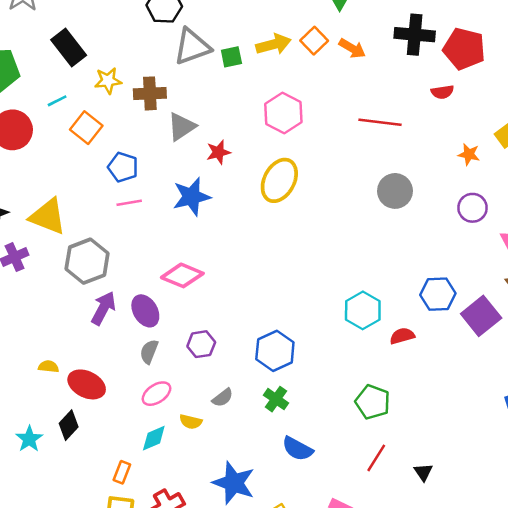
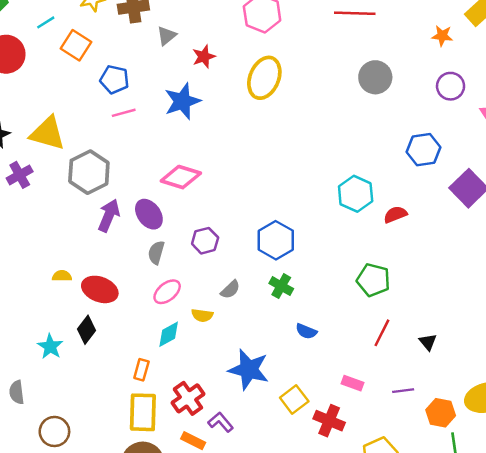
gray triangle: (182, 127) -> (167, 36), size x0.7
blue hexagon: (438, 294) -> (423, 150), moved
blue semicircle: (297, 449) -> (306, 331), size x0.7

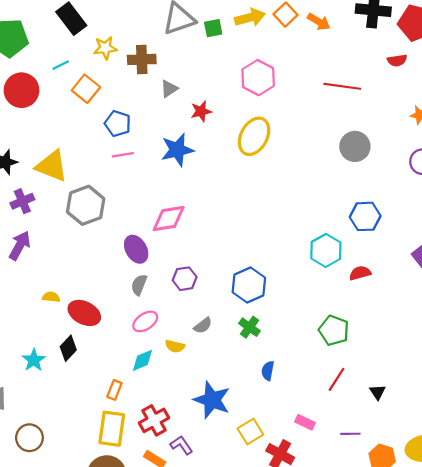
blue hexagon: (423, 150) -> (365, 216), moved
pink diamond: (181, 177) -> (169, 219), turned -32
purple arrow: (109, 215) -> (20, 246), moved
blue semicircle: (306, 331) -> (268, 371), turned 72

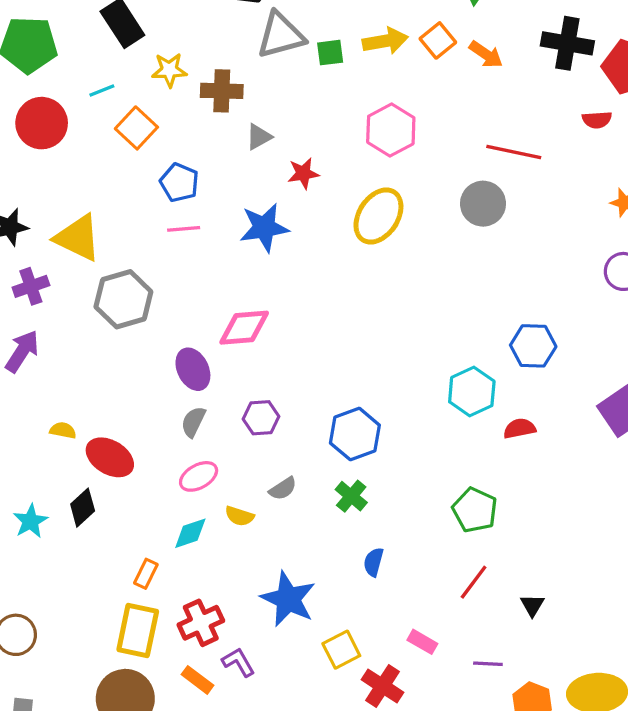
gray circle: (355, 146) -> (483, 204), moved

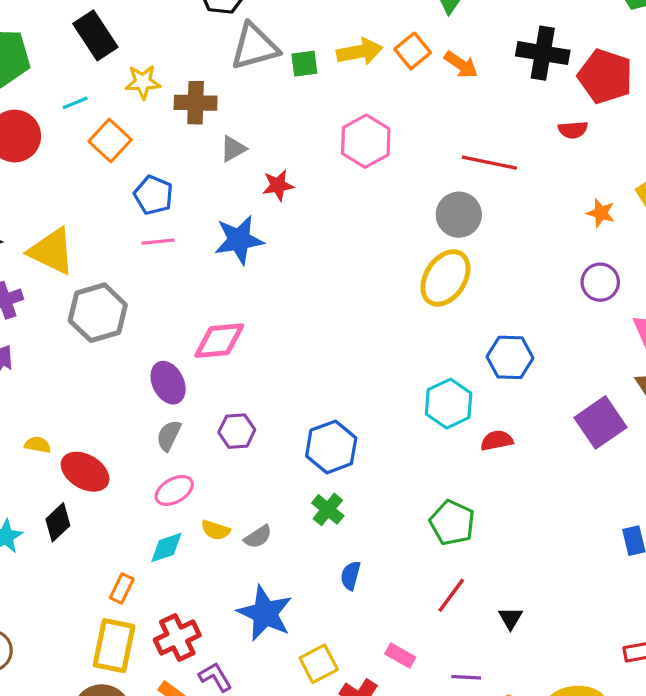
yellow ellipse: (378, 216) -> (445, 278), moved
gray semicircle: (283, 489) -> (258, 537), moved

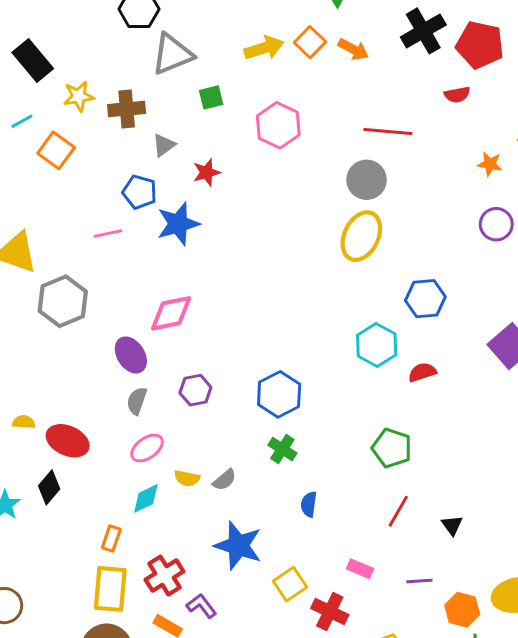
black cross: (543, 53) -> (423, 31), turned -33
green square: (304, 64) -> (211, 97), moved
blue pentagon: (153, 195) -> (140, 192), moved

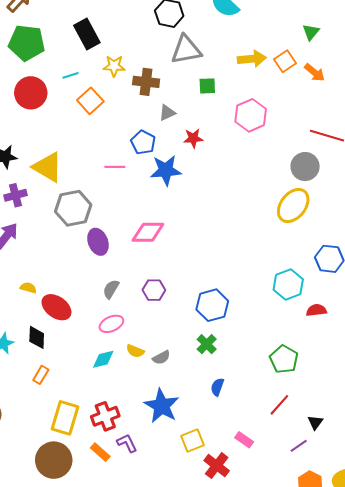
purple ellipse: (131, 355) -> (98, 242), moved
black diamond: (49, 487) -> (37, 337), turned -50
orange rectangle: (111, 538) -> (41, 375), moved
purple line: (419, 581) -> (299, 446), moved, turned -42

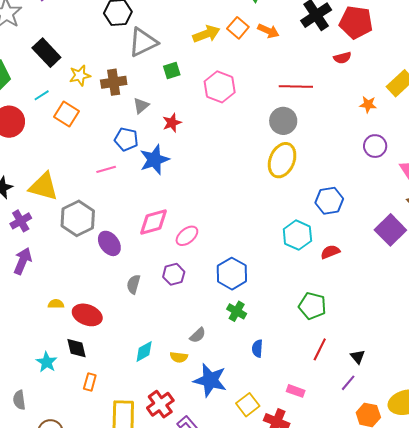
pink ellipse: (111, 324) -> (187, 236), moved
yellow semicircle: (135, 351) -> (179, 357), moved

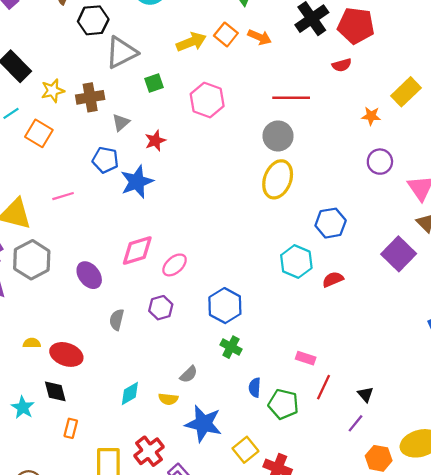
pink line: (106, 169) -> (63, 196), moved
gray hexagon: (78, 218) -> (32, 260), moved
green pentagon: (312, 306) -> (283, 404), moved
pink rectangle: (296, 391) -> (306, 358), moved

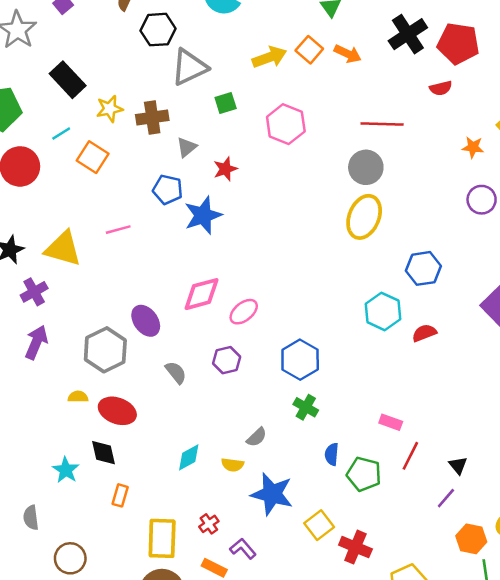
gray hexagon: (32, 260) -> (105, 350), moved
gray semicircle: (117, 320) -> (176, 372), turned 125
red cross: (149, 451) -> (209, 524), size x0.6

